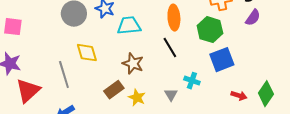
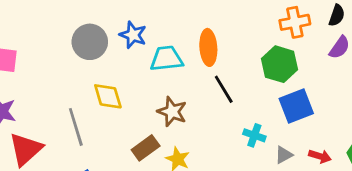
orange ellipse: (174, 18) -> (208, 47), moved
gray triangle: (171, 95) -> (284, 155), moved, turned 32

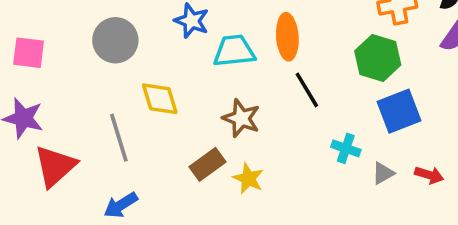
gray circle: (90, 42) -> (115, 40), moved

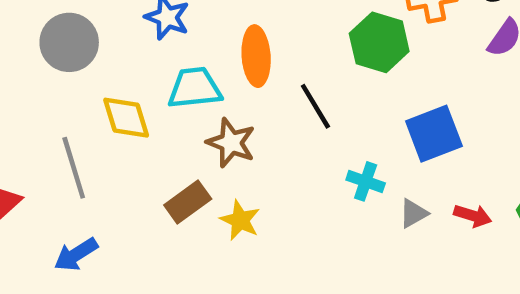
orange ellipse: (287, 37) -> (256, 56), moved
cyan trapezoid: (234, 51) -> (195, 88), moved
green hexagon: (378, 58) -> (379, 42), moved

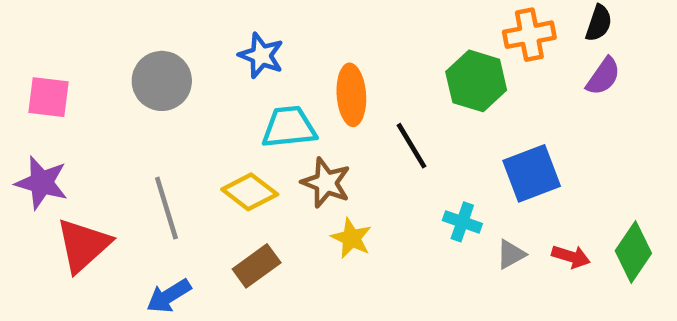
yellow diamond: (126, 118) -> (250, 192), moved, turned -36
brown rectangle: (188, 202) -> (257, 266), moved
yellow star: (240, 220) -> (351, 238), moved

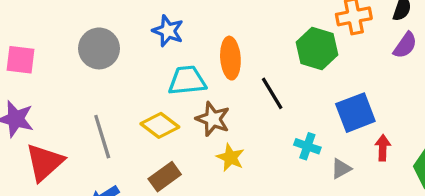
red arrow: (571, 257) -> (383, 148), moved, turned -105

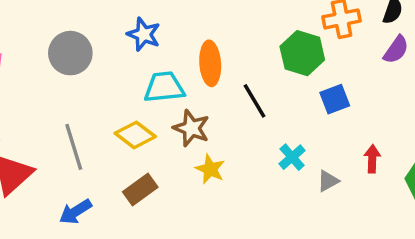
blue square: (355, 113) -> (335, 99), moved, size x0.7
cyan cross: (307, 146) -> (292, 157), turned 30

